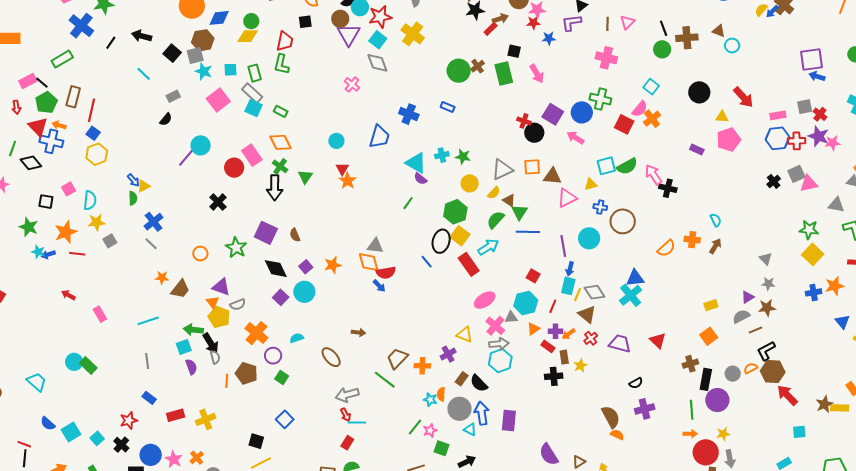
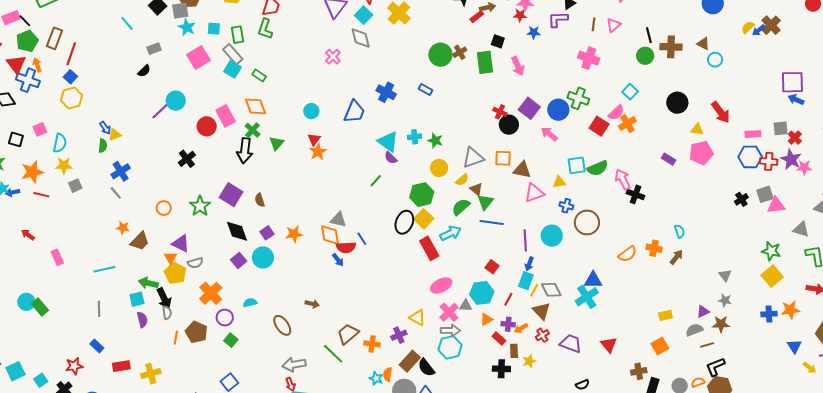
orange arrow: (59, 125) -> (37, 65), turned 48
blue line: (427, 262) -> (362, 239), moved
brown rectangle: (462, 379) -> (410, 361), size x1.5

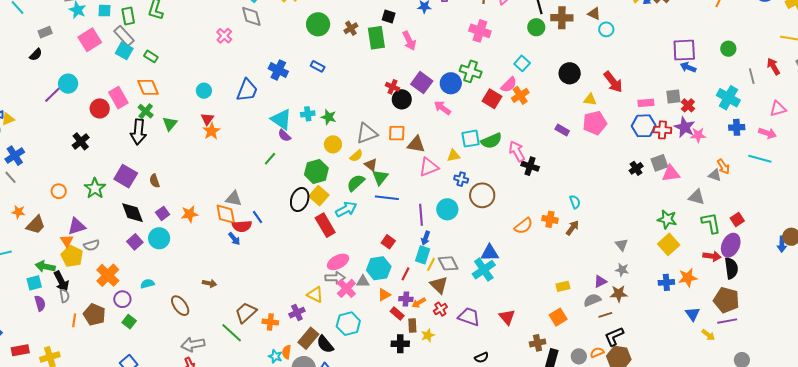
green circle: (440, 55) -> (318, 24), moved
purple triangle: (181, 244) -> (77, 226), turned -42
gray arrow: (450, 330) -> (335, 278), moved

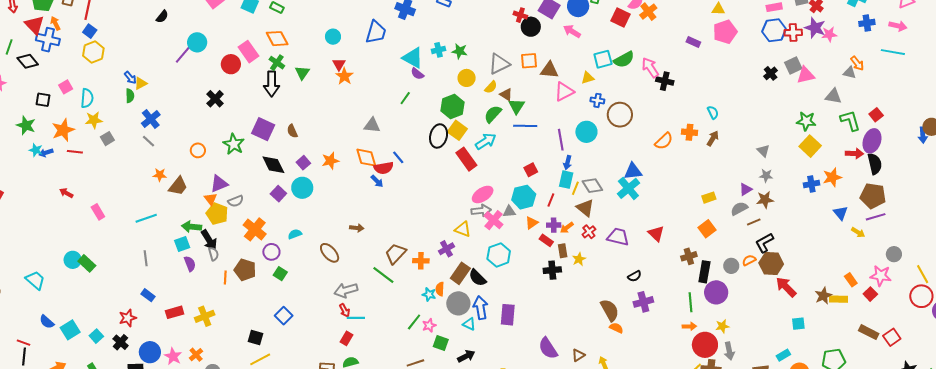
gray triangle: (234, 199) -> (372, 125), moved
red square: (388, 242) -> (531, 170), turned 32

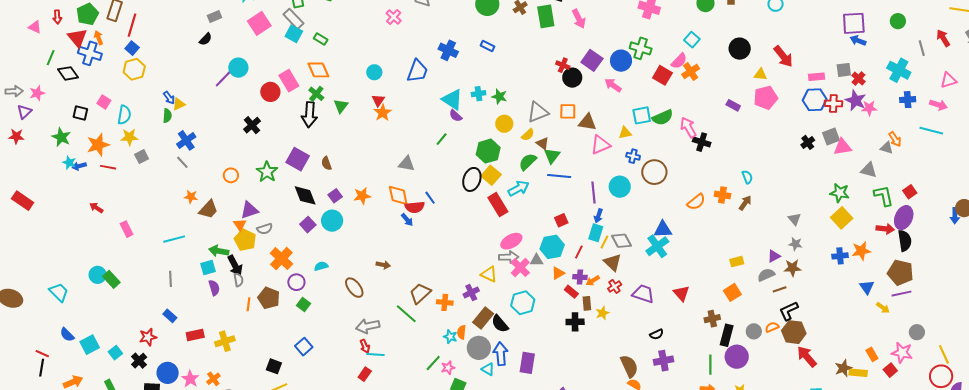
pink square: (66, 87) -> (104, 102), turned -32

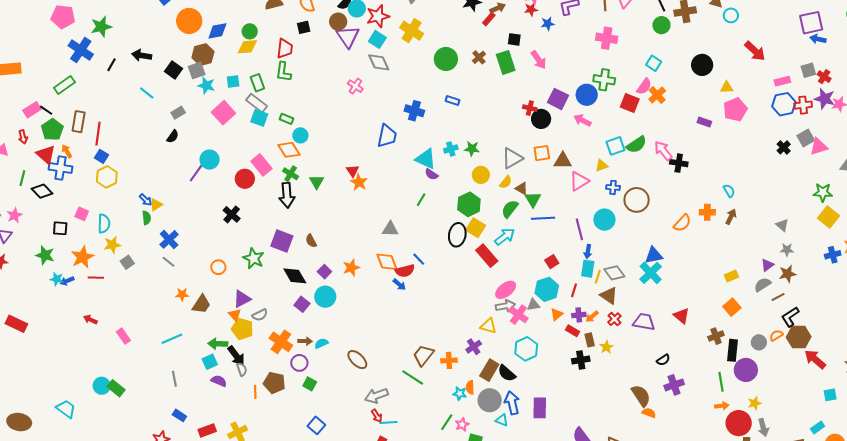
red arrow: (783, 56) -> (755, 51), moved
cyan circle: (374, 72) -> (300, 135), moved
brown arrow: (383, 265) -> (305, 341), moved
purple semicircle: (214, 288) -> (219, 381), turned -42

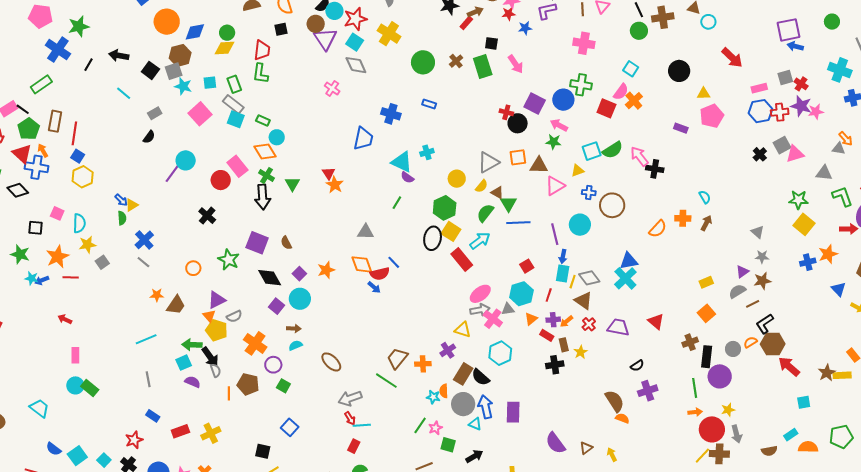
green star: (472, 149) -> (554, 142), moved
pink rectangle: (123, 336) -> (75, 355), moved, turned 35
brown arrow: (305, 341) -> (294, 329), moved

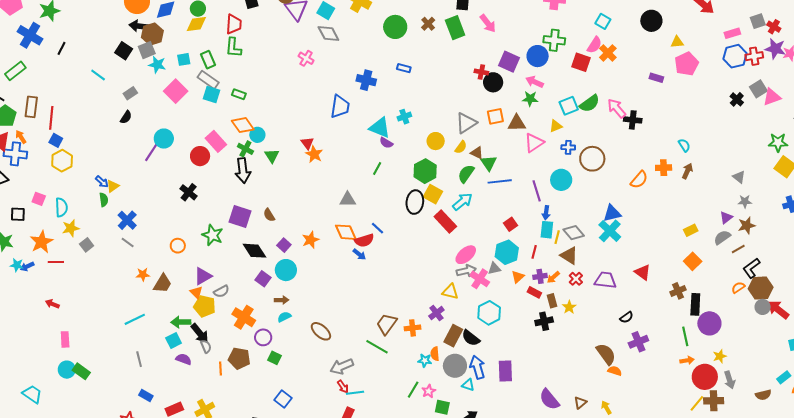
black arrow: (119, 56) -> (139, 26), moved
cyan circle: (277, 137) -> (257, 135), moved
gray circle: (733, 349) -> (763, 307), moved

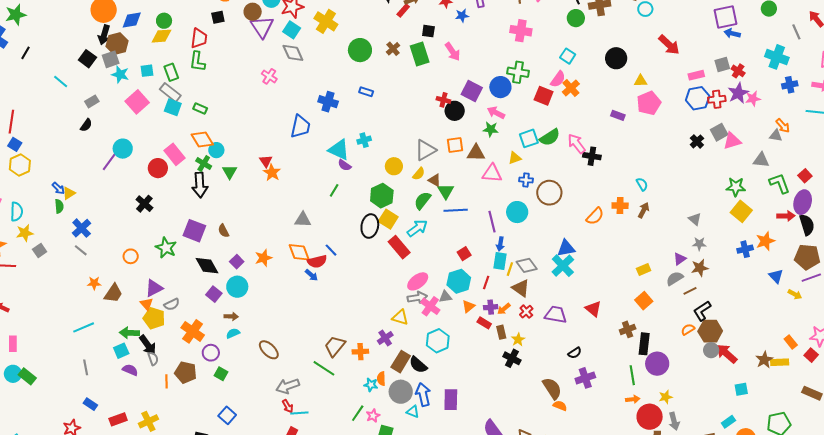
black arrow: (139, 26) -> (104, 35), turned -84
purple star: (775, 49) -> (738, 93), turned 30
pink triangle: (534, 143) -> (492, 173), turned 35
black cross: (544, 321) -> (512, 358), moved, turned 36

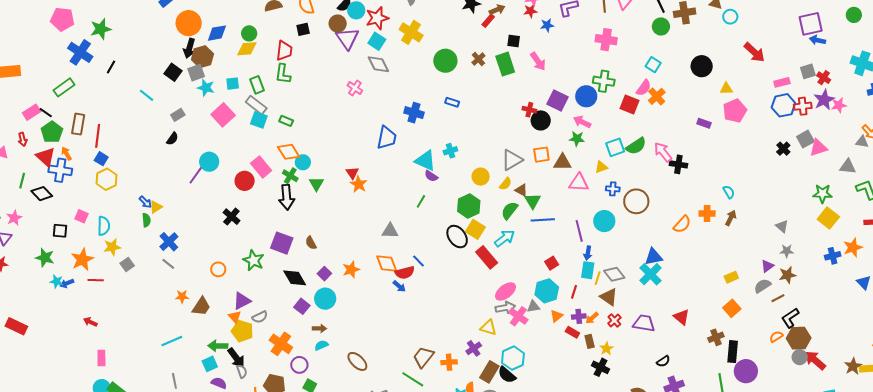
black ellipse: (370, 226) -> (457, 237), turned -45
cyan hexagon: (438, 341) -> (513, 358), moved

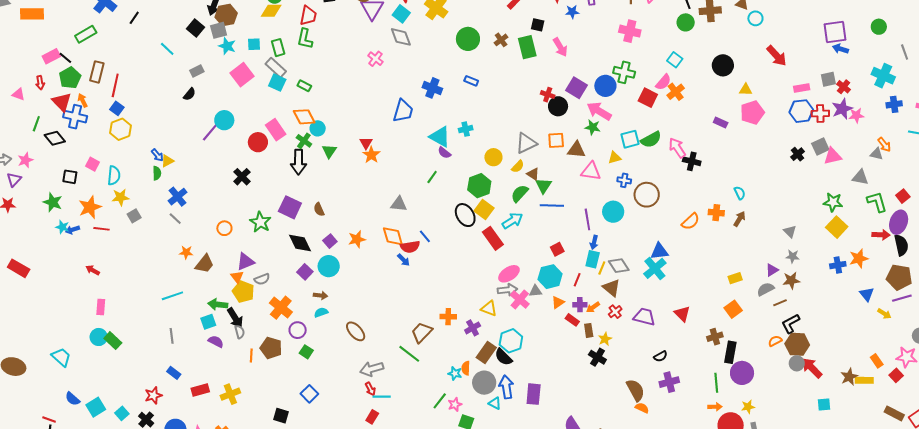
pink arrow: (582, 122) -> (599, 111), size x1.4
orange cross: (449, 362) -> (448, 317), moved

